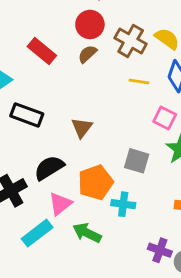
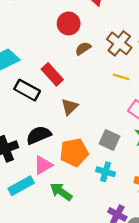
red circle: (90, 24) -> (69, 23), moved
red rectangle: (42, 51) -> (52, 74), moved
cyan cross: (123, 204) -> (106, 172), moved

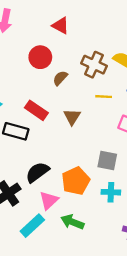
brown triangle: (70, 107) -> (72, 117), moved

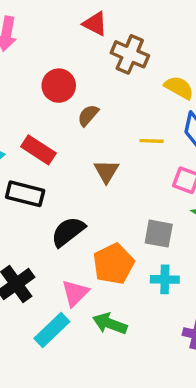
red triangle: (61, 25) -> (95, 24), moved
brown cross: (94, 65) -> (130, 54), moved
red rectangle: (36, 110) -> (38, 150), moved
black semicircle: (37, 172) -> (68, 232), moved

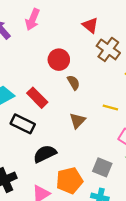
brown semicircle: (88, 115) -> (73, 83), turned 96

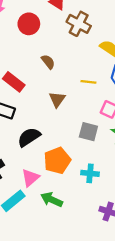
red circle: (59, 60) -> (29, 24), moved
gray square: (102, 167) -> (88, 132), moved

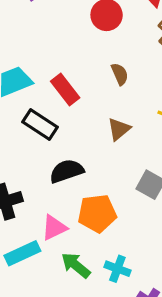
cyan cross: (90, 173) -> (117, 269), moved

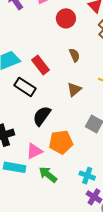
black semicircle: (67, 171) -> (42, 116), turned -35
cyan rectangle: (22, 253) -> (15, 167), turned 35
cyan cross: (117, 269) -> (87, 176), moved

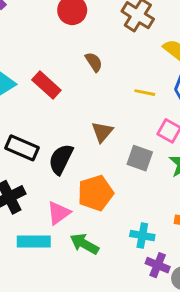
black rectangle: (25, 87) -> (22, 148), moved
brown triangle: (74, 90) -> (102, 132), moved

